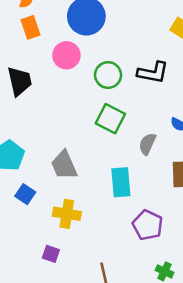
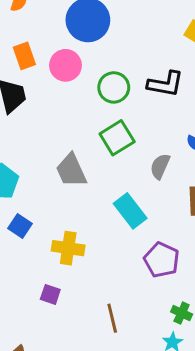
orange rectangle: (31, 27) -> (24, 56), moved
green square: (110, 119) -> (117, 138), turned 32
gray trapezoid: (64, 165) -> (71, 170), moved
cyan rectangle: (121, 182) -> (130, 211), turned -32

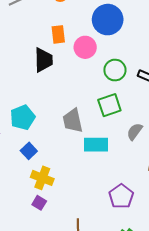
cyan rectangle: (130, 211) -> (96, 145), moved, turned -65
yellow cross: (68, 248) -> (42, 178), moved

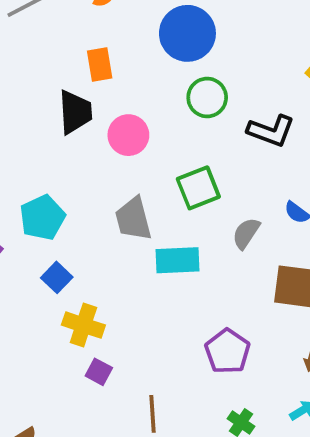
pink circle: (85, 47) -> (128, 135), moved
green circle: (115, 70) -> (207, 97), moved
purple square: (39, 203) -> (99, 372), moved

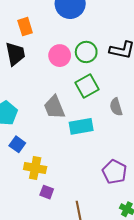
green circle: (207, 97) -> (86, 52), moved
pink circle: (128, 135) -> (60, 56), moved
gray semicircle: (246, 233) -> (116, 107), turned -42

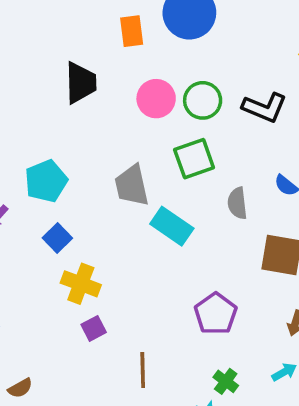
orange rectangle: (25, 27) -> (132, 31), moved
cyan rectangle: (81, 126) -> (172, 226), turned 35
purple square: (47, 192) -> (94, 328), turned 32

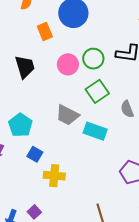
gray trapezoid: (132, 186) -> (67, 115), turned -35
purple square: (94, 328) -> (34, 212), moved

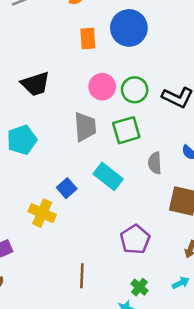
black trapezoid: (25, 67) -> (35, 84), moved, turned 70
gray trapezoid: (67, 115) -> (85, 127), moved, turned -140
blue square: (35, 154) -> (67, 188), moved

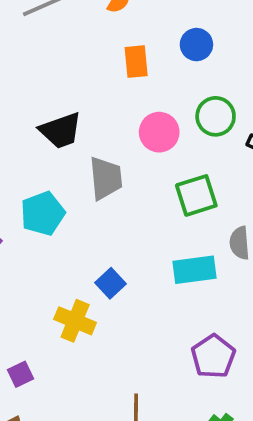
blue circle: (129, 28) -> (196, 45), size x0.6
green circle: (135, 90) -> (216, 116), moved
gray trapezoid: (85, 127) -> (106, 178), moved
cyan rectangle: (108, 176) -> (195, 270), moved, turned -44

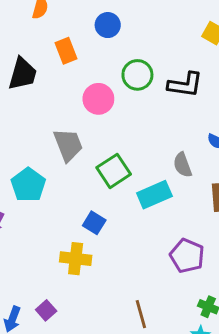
black trapezoid: (61, 130) -> (23, 74), moved, turned -39
green square: (196, 195) -> (114, 171), moved

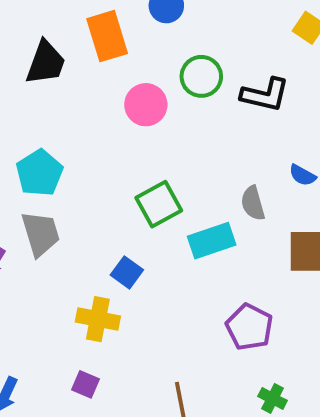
orange rectangle: (66, 51) -> (107, 36), size x1.4
gray trapezoid: (68, 145) -> (41, 234), moved
cyan pentagon: (28, 185) -> (39, 173), moved
purple square: (46, 310) -> (85, 384), moved, turned -30

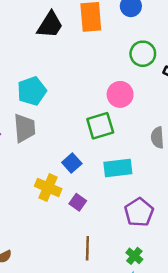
pink circle: (146, 105) -> (120, 94), moved
cyan rectangle: (212, 241) -> (118, 168), moved
purple square: (85, 384) -> (78, 202), moved
green cross: (273, 398) -> (134, 256), moved

